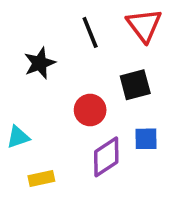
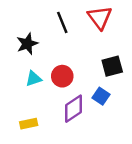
black square: (135, 85) -> (112, 66), moved
cyan triangle: (18, 137) -> (34, 79), moved
blue square: (146, 139) -> (101, 96), turned 35

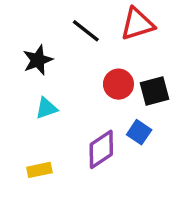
red triangle: (100, 17) -> (137, 24), turned 50
black line: (62, 22) -> (86, 31), turned -30
red circle: (62, 76) -> (118, 84), moved

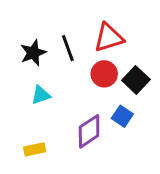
red triangle: (137, 24) -> (109, 38), moved
black line: (86, 31) -> (68, 48), moved, turned 32
black square: (155, 91) -> (136, 80), turned -32

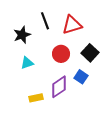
black line: (68, 48) -> (45, 21), moved
red circle: (104, 74) -> (61, 54), moved
yellow rectangle: (35, 149) -> (36, 98), moved

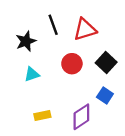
blue square: (81, 77) -> (105, 96), moved
purple diamond: (59, 87) -> (81, 117), moved

